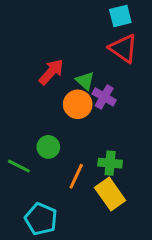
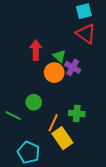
red arrow: (51, 72) -> (36, 50), turned -42
yellow rectangle: (110, 194) -> (62, 138), moved

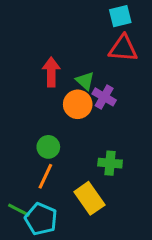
red triangle: (86, 34) -> (123, 48), turned -30
green line: (13, 116) -> (19, 210), moved
orange line: (53, 123) -> (45, 176), moved

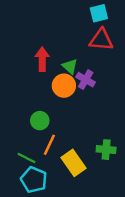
green cross: (110, 163) -> (106, 150), moved
orange line: (45, 176) -> (49, 145), moved
green line: (19, 210) -> (27, 158), moved

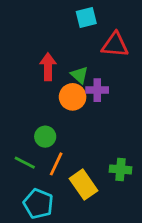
cyan square: (99, 13) -> (86, 17), moved
purple cross: (86, 80) -> (97, 90), turned -30
green line: (27, 158) -> (25, 163), moved

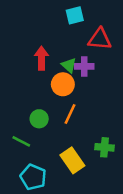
purple cross: (97, 90) -> (84, 66), moved
orange line: (56, 164) -> (70, 114), moved

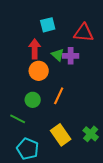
cyan square: (75, 15) -> (48, 25), moved
orange circle: (63, 84) -> (39, 71), moved
green cross: (104, 147) -> (91, 134), moved, turned 35

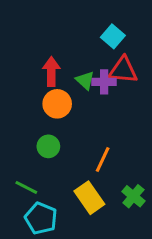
cyan square: (48, 25) -> (113, 36), moved, turned -35
red triangle: (84, 33) -> (123, 70), moved
orange line: (59, 96) -> (103, 160), moved
green line: (18, 119) -> (26, 187), moved

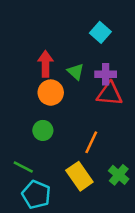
red triangle: (123, 70) -> (110, 94), moved
purple cross: (104, 82) -> (106, 74), moved

